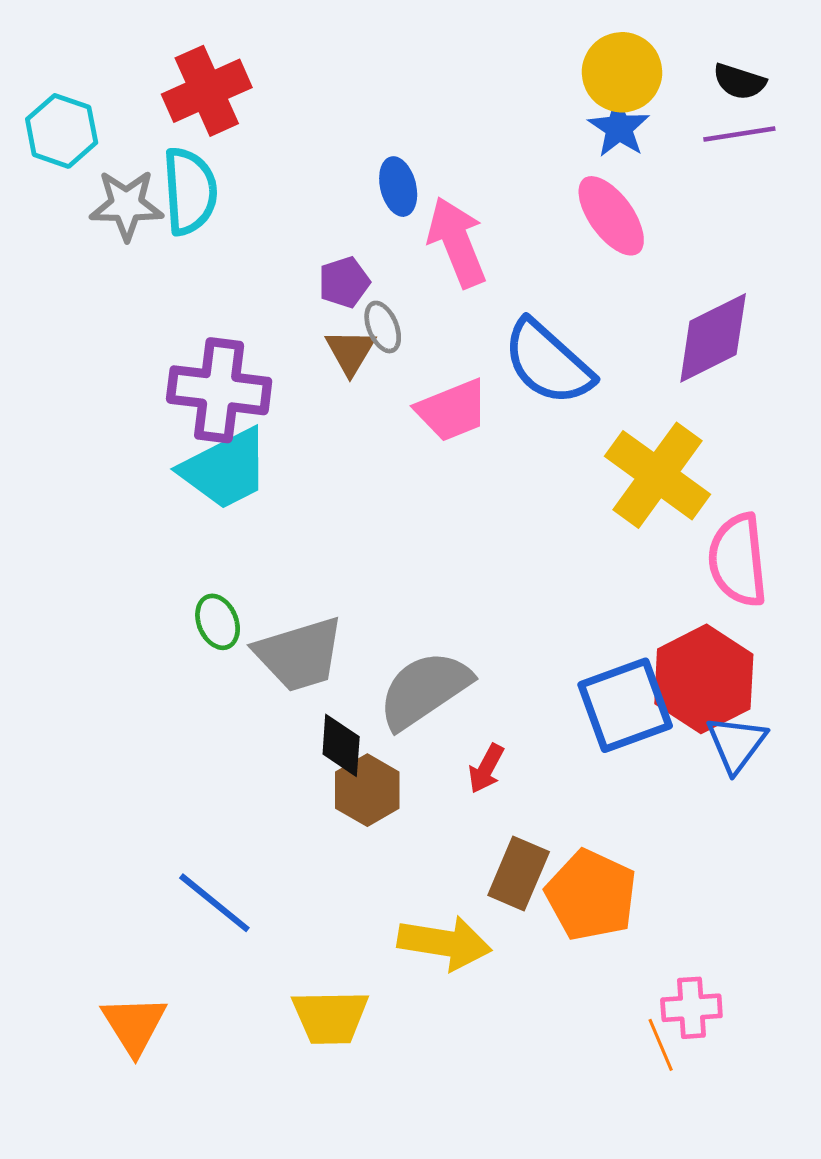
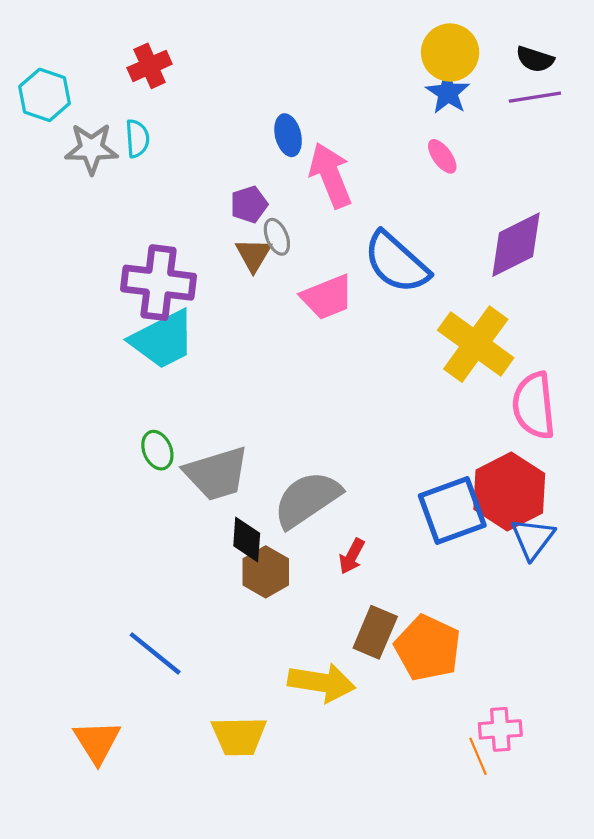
red cross: (207, 91) -> (150, 66), size x0.7
cyan semicircle: (190, 191) -> (137, 139), size x0.6
pink ellipse: (611, 216) -> (442, 156), size x0.6

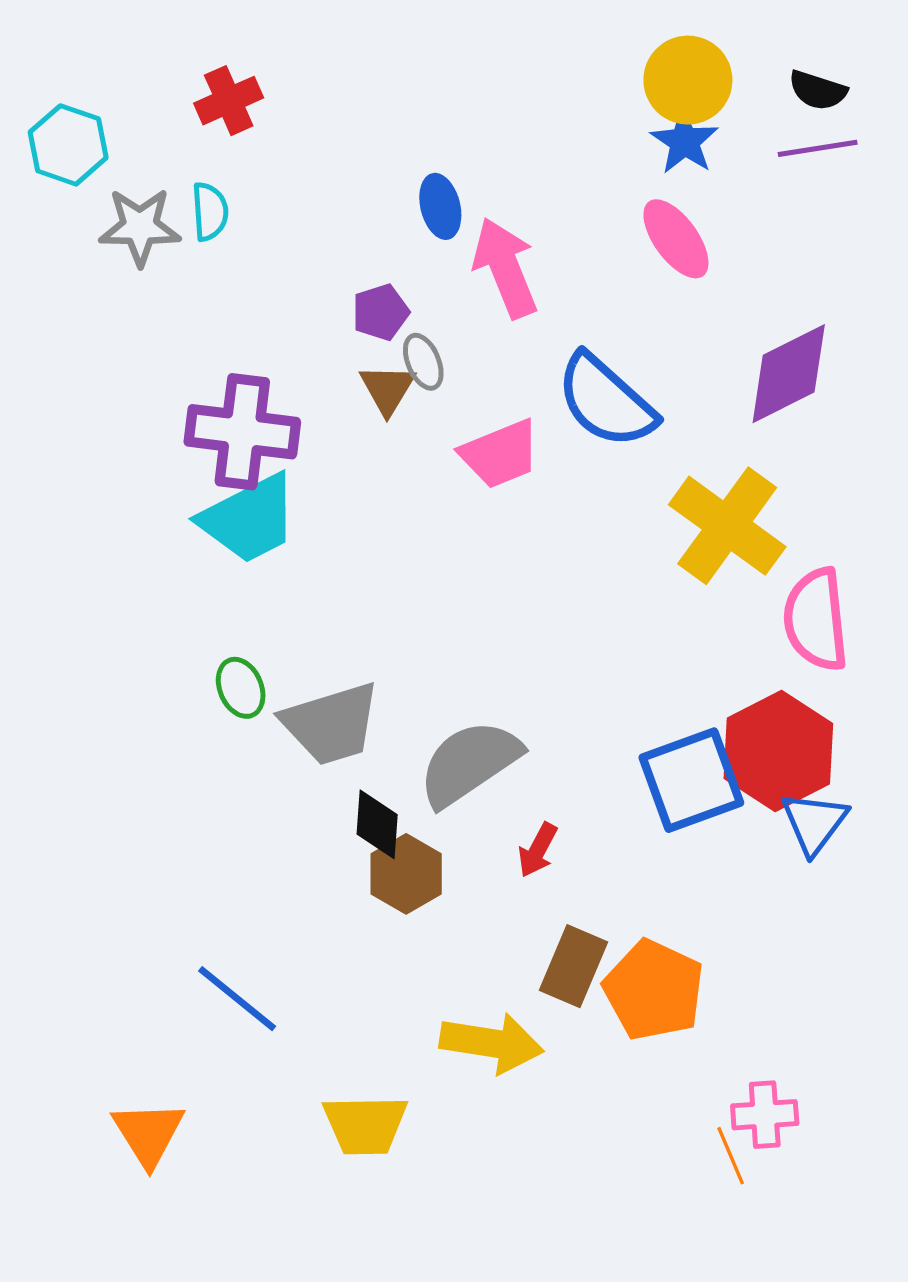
pink ellipse: (442, 156) -> (676, 239), size x1.5

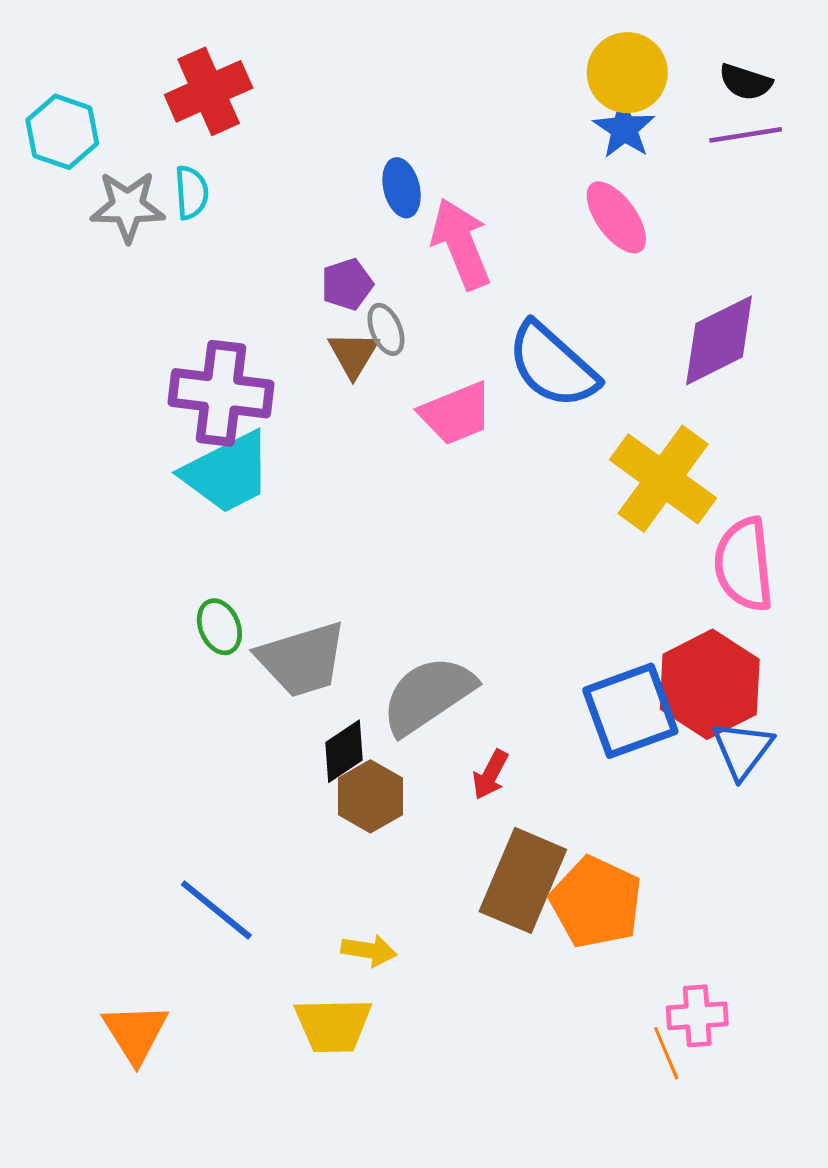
red cross: (229, 101) -> (209, 91), size x1.4
black diamond: (377, 824) -> (344, 751), turned 52
brown rectangle: (574, 966) -> (523, 880), size x1.4
yellow arrow: (492, 1043) -> (369, 950), moved, size x0.6

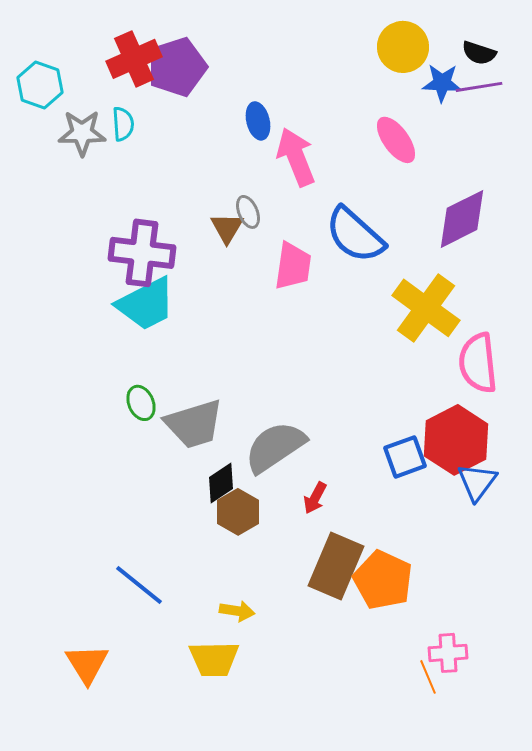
blue star: (624, 129) -> (442, 83), moved, turned -30
purple pentagon: (347, 284) -> (177, 67), moved, size x1.8
pink trapezoid: (456, 413) -> (293, 266), turned -60
blue square: (630, 711) -> (405, 457), size x0.7

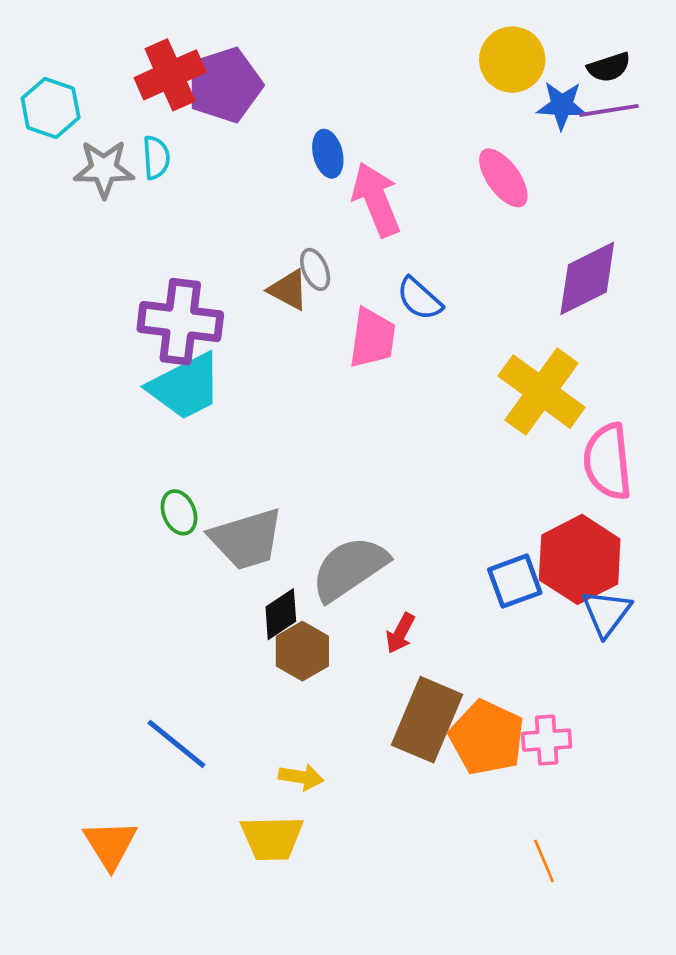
black semicircle: (479, 53) -> (609, 67), turned -36
brown triangle: (227, 228) -> (288, 290), turned -33
blue semicircle: (355, 235) -> (419, 299), moved, size x0.6
pink cross: (448, 653) -> (547, 740), moved

